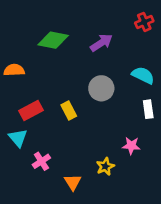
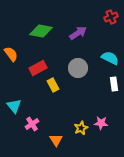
orange semicircle: (14, 70) -> (11, 54), turned 56
red rectangle: (31, 110) -> (38, 68), moved
pink star: (131, 146) -> (101, 123), moved

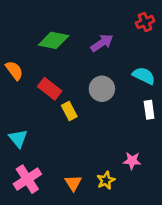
red rectangle: (38, 68) -> (50, 89), turned 66
pink cross: (32, 124) -> (27, 179), moved, size x1.5
yellow star: (81, 128) -> (106, 180), moved

